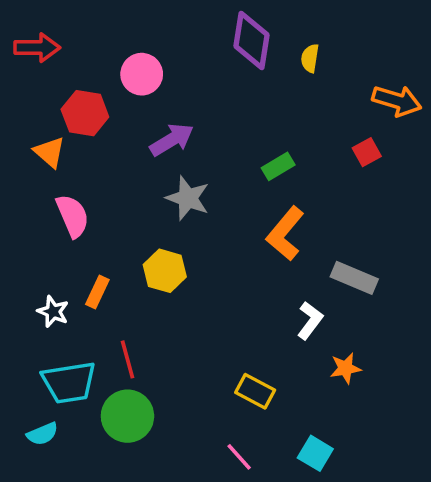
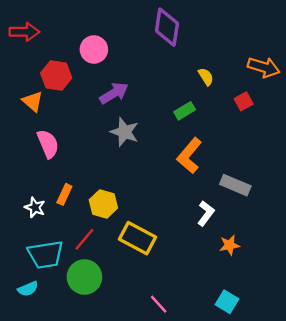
yellow semicircle: (310, 58) -> (206, 77), moved, turned 138
yellow hexagon: (165, 271) -> (103, 204), moved
red line: (127, 359) -> (84, 239), turned 55
yellow rectangle: (255, 391) -> (137, 238), moved, size x1.4
cyan square: (315, 453) -> (227, 302), moved

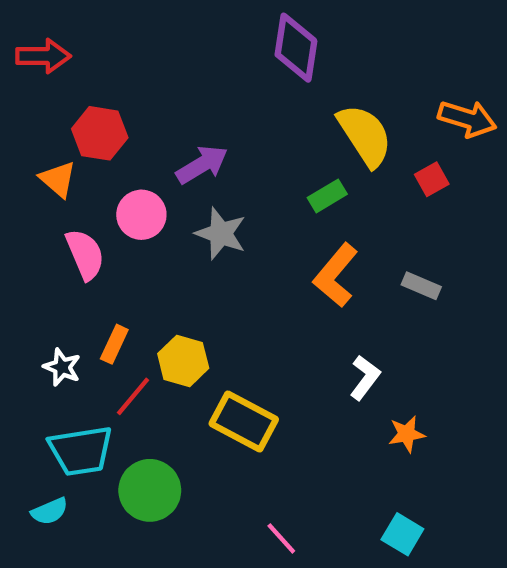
pink circle: (94, 50) -> (141, 215), moved
yellow semicircle: (206, 77) -> (365, 135), size x2.0
gray rectangle: (235, 185) -> (421, 286), moved, size x0.7
red line: (84, 239) -> (133, 396), moved

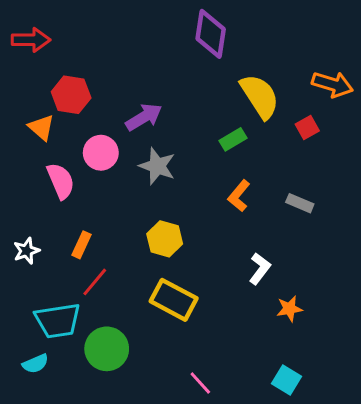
orange L-shape: (336, 275) -> (239, 196), size x0.7
yellow hexagon: (183, 361) -> (165, 239), moved
white star: (62, 367) -> (26, 251), moved, turned 30

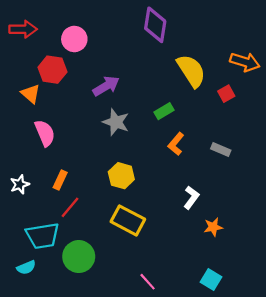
green rectangle: (233, 139) -> (164, 111), moved
pink circle: (101, 153) -> (74, 39), moved

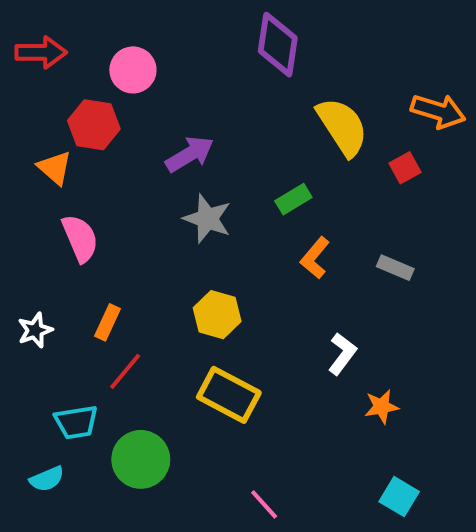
cyan trapezoid: (43, 236) -> (76, 422), size x0.7
cyan square: (211, 279) -> (399, 497), moved

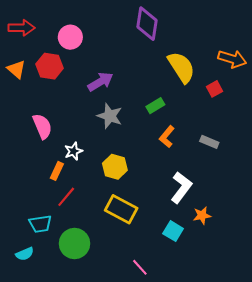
orange triangle: (55, 168) -> (16, 69), moved
white star: (35, 330) -> (73, 151), moved
white L-shape: (342, 354) -> (181, 187), size x1.4
cyan square: (399, 497) -> (173, 231), moved

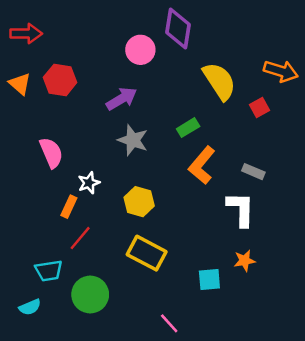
pink circle: (70, 37) -> (140, 50), moved
orange L-shape: (167, 137) -> (202, 165), size x1.4
white L-shape: (181, 187) -> (241, 209), moved, turned -36
cyan square: (173, 231) -> (209, 279), turned -36

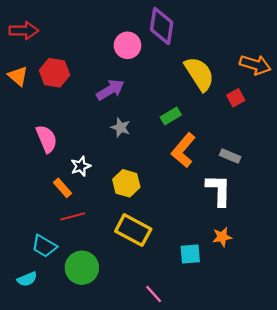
gray star: (133, 140) -> (121, 127), size x0.7
orange rectangle: (69, 207) -> (62, 188), turned -66
red line: (80, 238) -> (73, 216), turned 35
cyan trapezoid: (49, 271) -> (44, 246), turned 40

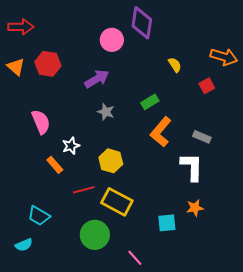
yellow semicircle: (199, 74) -> (175, 65), size x0.5
red line: (73, 216) -> (84, 190), moved
green circle: (82, 268) -> (95, 235), moved

